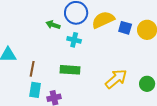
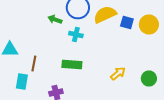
yellow arrow: (116, 79) -> (118, 74), size x0.7
cyan rectangle: (35, 90) -> (22, 82), moved

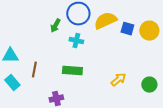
green arrow: (55, 20) -> (55, 26), turned -80
cyan rectangle: (22, 82) -> (12, 83), moved, turned -49

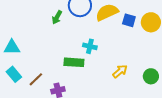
cyan cross: (76, 41) -> (90, 46), moved
brown line: (34, 70) -> (36, 79), moved, turned 35

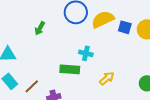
green arrow: (57, 17) -> (40, 28), moved
yellow arrow: (120, 71) -> (107, 78), moved

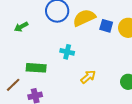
green arrow: (40, 28) -> (21, 27), turned 32
green rectangle: (70, 69) -> (36, 68), moved

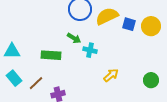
green arrow: (21, 27) -> (74, 38), moved, turned -120
green rectangle: (36, 68) -> (51, 55), moved

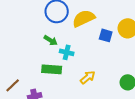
blue square: (129, 24) -> (106, 35), moved
green rectangle: (51, 55) -> (52, 69), moved

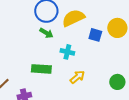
green arrow: (51, 40) -> (46, 33), moved
cyan cross: (67, 52) -> (67, 52), moved

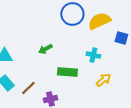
green arrow: (46, 33) -> (45, 49), moved, turned 120

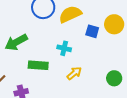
green arrow: (45, 49) -> (16, 42), size x1.6

